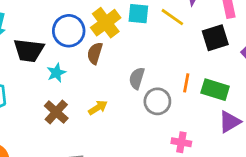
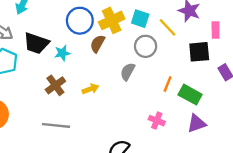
black trapezoid: (29, 50) -> (36, 43), moved
gray circle: (157, 101) -> (146, 46), moved
pink cross: (181, 142) -> (157, 121), moved

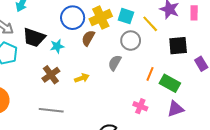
pink rectangle: (216, 30) -> (194, 13), moved

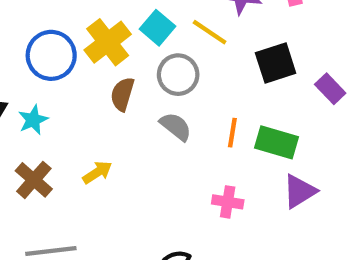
cyan square: (126, 16) -> (157, 28), turned 35
brown semicircle: (88, 38) -> (122, 94), moved
gray semicircle: (115, 63) -> (176, 126), moved, turned 112

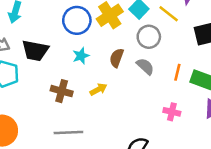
brown semicircle: (122, 94) -> (117, 58), moved
cyan star: (33, 120) -> (81, 56), moved
brown cross: (34, 180) -> (62, 91), turned -30

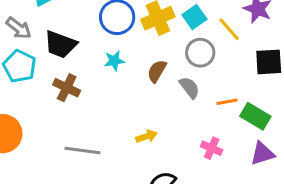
orange line: (177, 72) -> (227, 102), turned 56
yellow arrow: (98, 89) -> (146, 136), moved
brown cross: (62, 91) -> (67, 88), moved

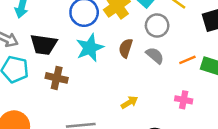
cyan star: (114, 61) -> (90, 48), size x1.6

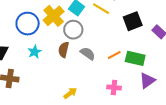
gray circle: (157, 26) -> (73, 30), moved
cyan star: (90, 48) -> (35, 52), size x0.6

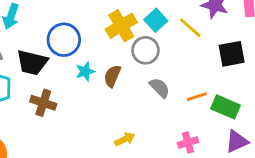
blue circle: (28, 24) -> (64, 40), moved
brown semicircle: (64, 50) -> (112, 76), moved
pink cross: (114, 87) -> (188, 142), turned -32

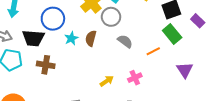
orange line: (197, 97) -> (153, 51), moved
green rectangle: (226, 107) -> (172, 34), moved, turned 36
purple triangle: (237, 141) -> (185, 70), turned -30
pink cross: (188, 142) -> (135, 78), moved

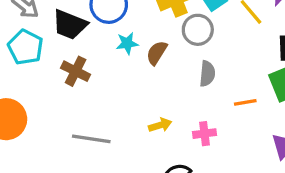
gray semicircle: (125, 41) -> (207, 74), turned 42

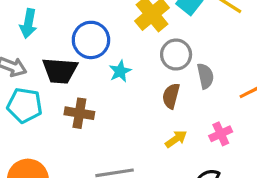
gray circle: (198, 30) -> (176, 55), moved
brown semicircle: (157, 53) -> (171, 96), moved

